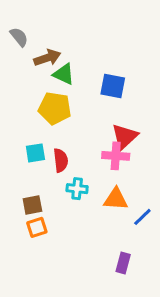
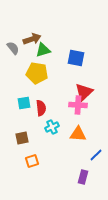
gray semicircle: (19, 37) -> (13, 48), moved
green triangle: (64, 74) -> (43, 50), turned -42
cyan cross: (77, 189) -> (52, 127), turned -32
blue line: (142, 217) -> (96, 155), moved
orange square: (37, 227) -> (32, 161), moved

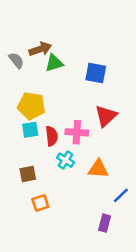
yellow pentagon: (37, 73) -> (31, 106), moved
pink cross: (78, 105) -> (77, 132), moved
cyan cross: (52, 127) -> (65, 160), turned -32

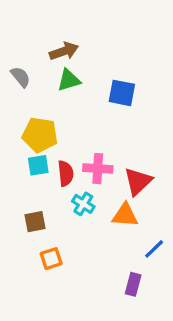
brown arrow: (40, 49) -> (64, 51), moved
red triangle: (106, 116) -> (138, 181), moved

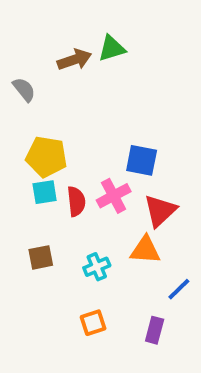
green triangle: (69, 80) -> (112, 48), moved
blue square: (122, 93) -> (142, 160), moved
pink cross: (98, 169) -> (114, 196), turned -32
cyan cross: (83, 204) -> (97, 267), moved, turned 35
orange square: (51, 259) -> (93, 323), moved

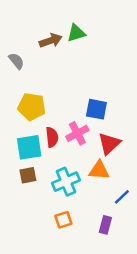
cyan square: (45, 192) -> (29, 147), moved, size x1.5
cyan cross: (97, 267) -> (66, 182), size x1.5

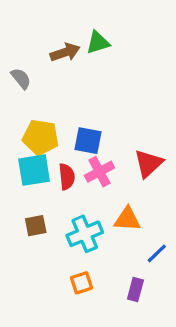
blue square: (96, 109) -> (88, 141), moved
red triangle: (109, 144) -> (149, 164), moved
cyan square: (29, 147) -> (34, 170), moved

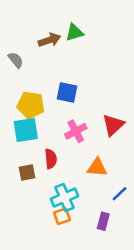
blue square: (88, 141) -> (67, 92), moved
red semicircle: (67, 177) -> (51, 159), moved
cyan cross: (85, 234) -> (64, 198), moved

